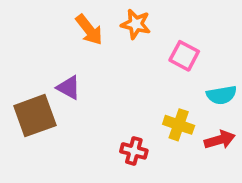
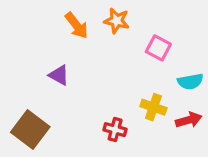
brown square: (35, 116) -> (30, 130), moved, turned -33

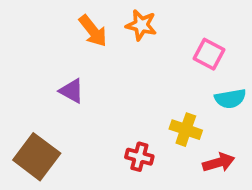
pink square: (158, 48) -> (209, 54), moved
red arrow: (189, 120) -> (219, 163), moved

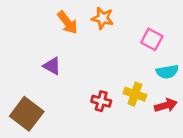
red cross: (139, 157) -> (101, 101), moved
red arrow: (219, 163) -> (166, 105), moved

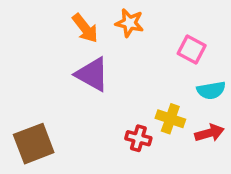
purple triangle: (52, 66) -> (92, 74), moved, size x1.5
red cross: (101, 101) -> (138, 138), moved
brown square: (27, 114) -> (34, 144), turned 32

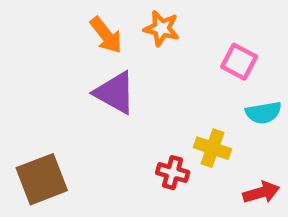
red arrow: (209, 133) -> (261, 193), moved

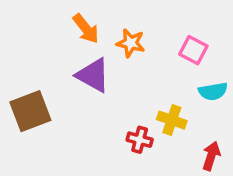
orange star: (161, 28) -> (131, 43), moved
brown square: (42, 179) -> (30, 111), moved
red arrow: (261, 193) -> (211, 156), turned -56

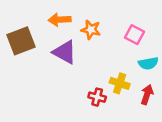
orange arrow: (86, 29) -> (60, 20), turned 125
brown square: (30, 111) -> (21, 41), moved
red arrow: (211, 156) -> (147, 95), moved

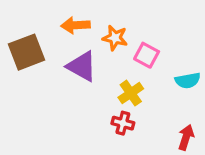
pink square: (135, 35) -> (147, 55), moved
yellow cross: (120, 83) -> (131, 93), moved, turned 36
red arrow: (147, 95) -> (186, 137), moved

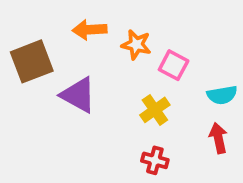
purple triangle: (82, 66) -> (78, 95), moved
red cross: (123, 123) -> (155, 160), moved
red arrow: (186, 137) -> (218, 138), moved, turned -30

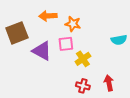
pink square: (174, 65) -> (66, 44), moved, turned -35
cyan semicircle: (222, 95) -> (119, 40), moved
red arrow: (218, 138) -> (109, 83), moved

